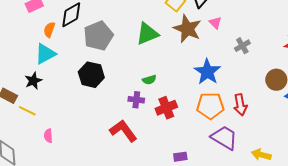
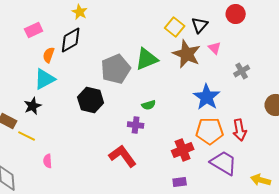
gray pentagon: (98, 36) -> (116, 69), moved
red cross: (166, 108) -> (183, 150), moved

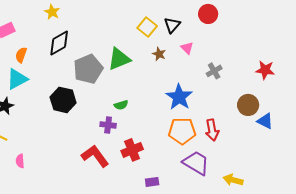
black diamond: (71, 40) -> (59, 43), moved
brown star: (187, 54) -> (159, 54), size x0.5
red cross: (183, 150) -> (132, 150), moved

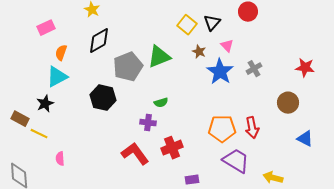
blue star: (179, 97) -> (220, 72), moved
blue triangle: (265, 121) -> (305, 139), moved

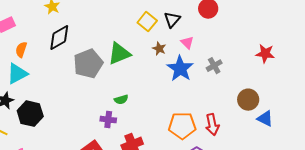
red star: (305, 68) -> (265, 54), moved
black hexagon: (103, 98) -> (30, 114), moved
blue triangle: (305, 139) -> (265, 119), moved

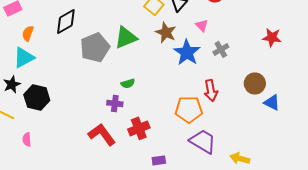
pink triangle: (187, 43) -> (202, 25), moved
brown star: (159, 49) -> (166, 32), size x1.5
red arrow: (212, 125) -> (211, 90), moved

